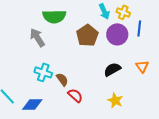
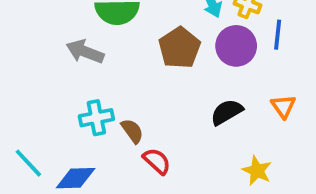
gray arrow: (37, 37) -> (85, 52), turned -36
cyan cross: (43, 72) -> (96, 118), turned -30
yellow star: (115, 100) -> (257, 171), moved

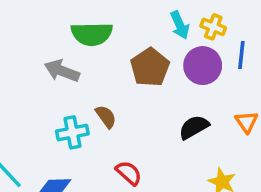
brown semicircle: (132, 131) -> (106, 117), moved

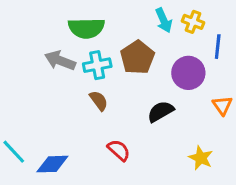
purple circle: (203, 66) -> (188, 73), moved
black semicircle: (194, 127) -> (161, 112), moved
cyan cross: (72, 132) -> (97, 65), moved

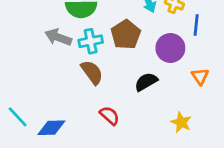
brown semicircle: (99, 101) -> (92, 72), size x1.4

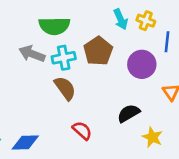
black semicircle: (146, 82) -> (129, 113), moved

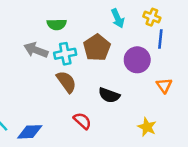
yellow cross: (146, 21) -> (152, 17), moved
green semicircle: (54, 26) -> (57, 24), size x0.7
black semicircle: (129, 113) -> (109, 95), moved, turned -130

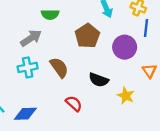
gray arrow: (36, 50) -> (31, 38), turned 125
cyan cross: (65, 54) -> (28, 67), moved
yellow star: (147, 127) -> (126, 96), moved

